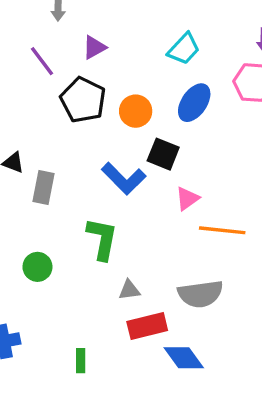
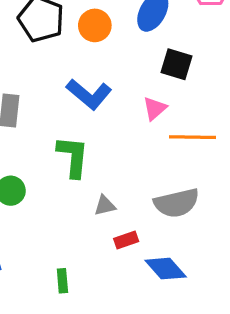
black square: (163, 154) -> (176, 64), moved
red rectangle: (147, 326) -> (126, 240), size x0.6

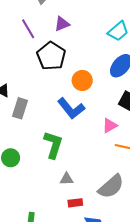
orange circle: (95, 25) -> (82, 80), moved
gray semicircle: (177, 203) -> (111, 186), turned -40

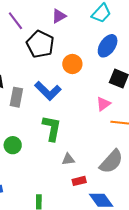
purple triangle: (62, 24) -> (59, 16), moved
blue L-shape: (71, 108) -> (48, 91), moved

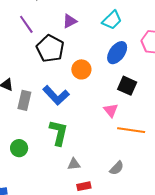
pink triangle: (103, 104) -> (111, 110), turned -35
gray semicircle: (111, 162) -> (117, 168), size x0.6

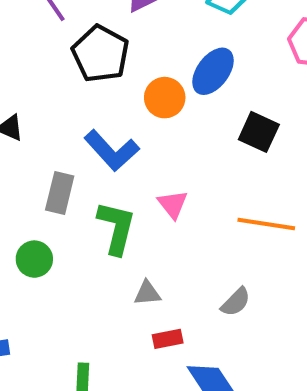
blue ellipse: (117, 53) -> (213, 71), moved
gray rectangle: (24, 100) -> (60, 193), moved
pink triangle: (111, 110) -> (173, 204), moved

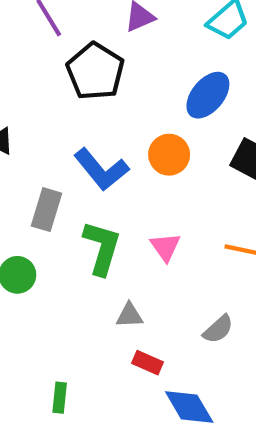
orange circle: (165, 98) -> (169, 155), moved
pink triangle: (173, 204) -> (165, 247), moved
red rectangle: (168, 339) -> (147, 363), turned 32

